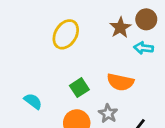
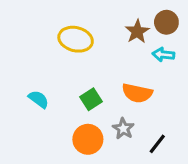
yellow ellipse: (66, 34) -> (76, 39), turned 72
cyan semicircle: (33, 101) -> (39, 99), moved

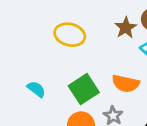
green square: (91, 99) -> (84, 89), size x1.5

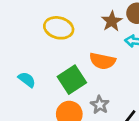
orange semicircle: (126, 84) -> (102, 61), moved

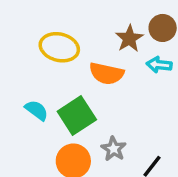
orange semicircle: (102, 61) -> (107, 74), moved
cyan semicircle: (27, 80) -> (37, 110), moved

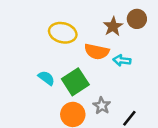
cyan arrow: (159, 65) -> (122, 60), moved

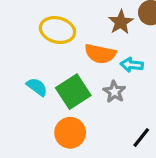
gray star: (102, 106) -> (114, 92), moved

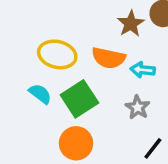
yellow ellipse: (57, 30) -> (57, 54), moved
gray star: (114, 92) -> (138, 107), moved

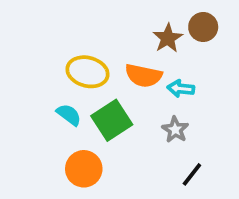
orange circle: (76, 143) -> (84, 169), moved

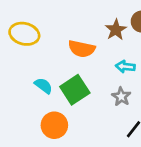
yellow ellipse: (88, 72) -> (24, 34), moved
orange semicircle: (143, 76) -> (82, 49), moved

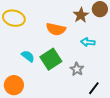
gray star: (121, 97) -> (77, 69), moved
orange circle: (54, 125) -> (14, 85), moved

